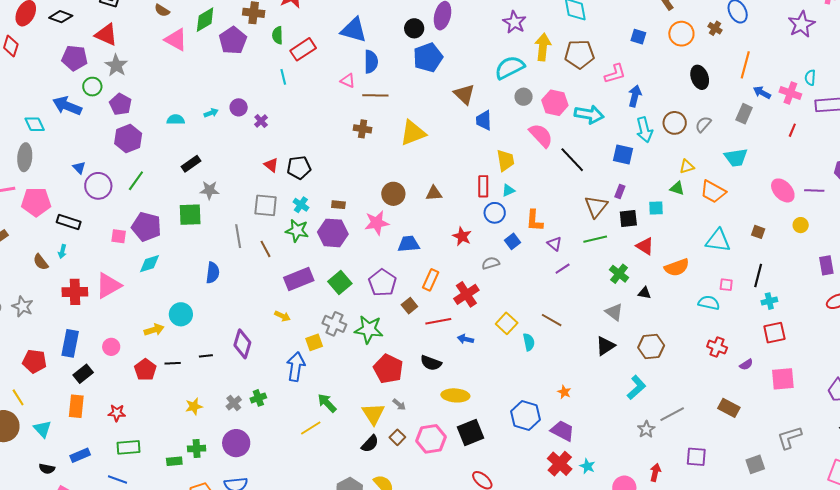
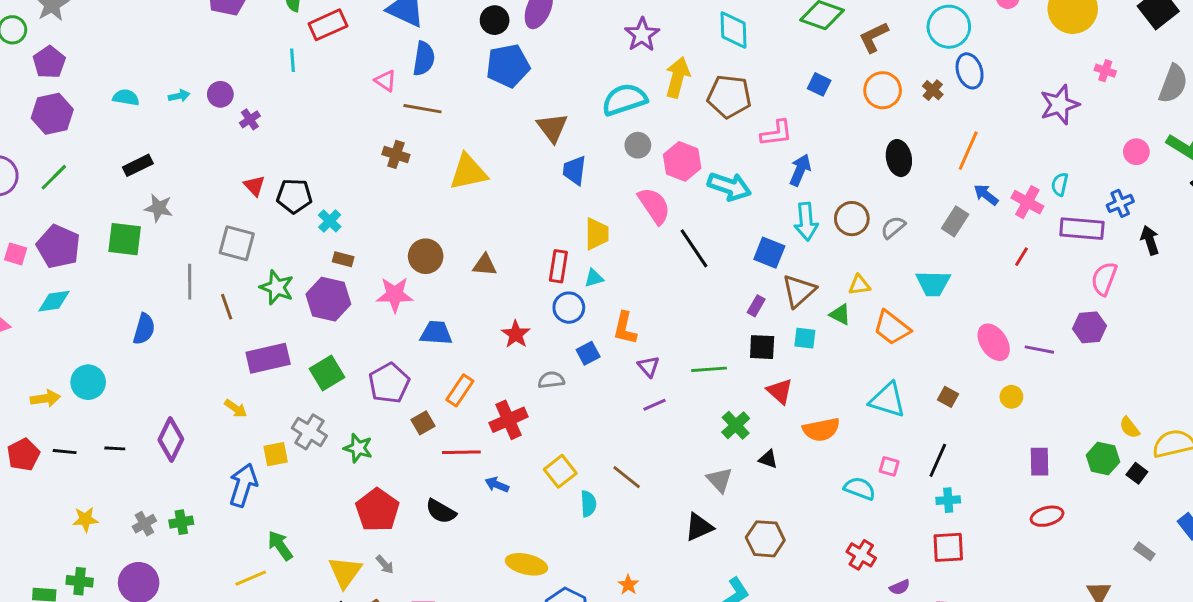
cyan cross: (301, 205) -> (330, 221), moved
brown triangle: (596, 207) -> (799, 291), moved
green star: (369, 329) -> (358, 448), size x0.7
yellow ellipse: (455, 395) -> (526, 564), moved

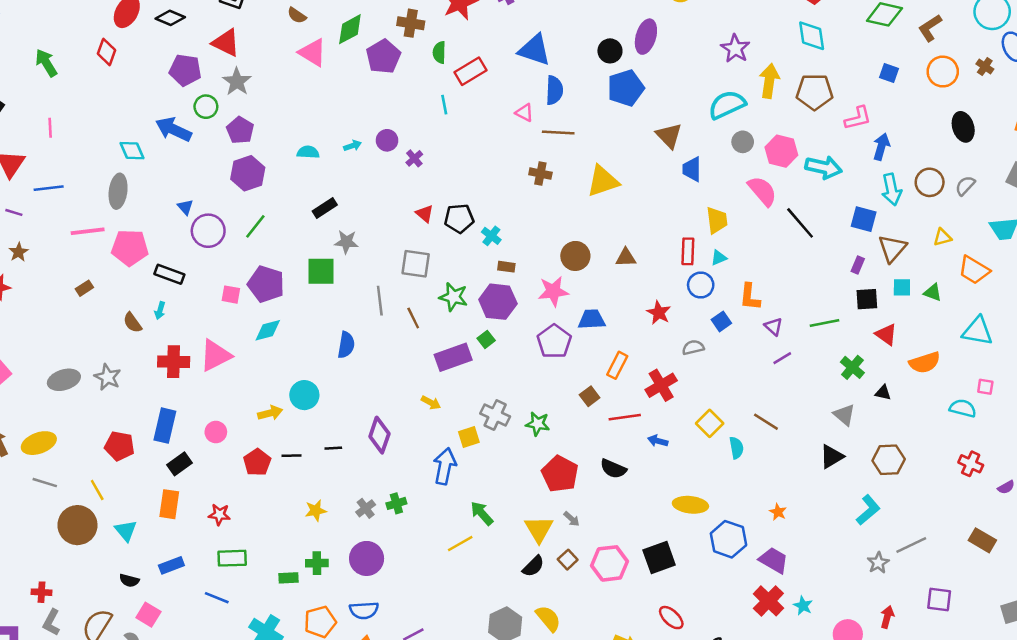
green triangle: (840, 314) -> (933, 293), moved
green square: (327, 373) -> (486, 339), moved, size x0.6
purple pentagon: (389, 383) -> (554, 341), moved

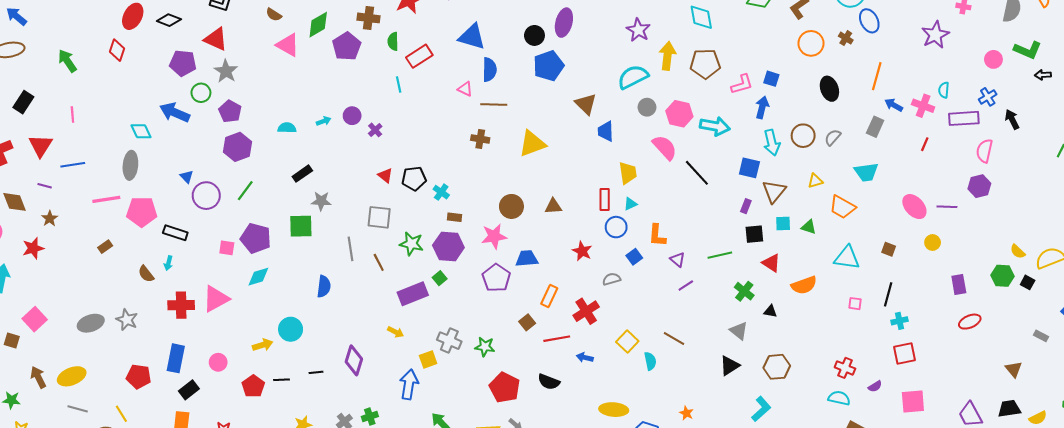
blue square: (889, 73) -> (771, 79), moved
cyan semicircle: (963, 408) -> (839, 398), moved

